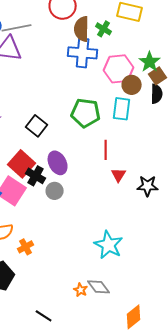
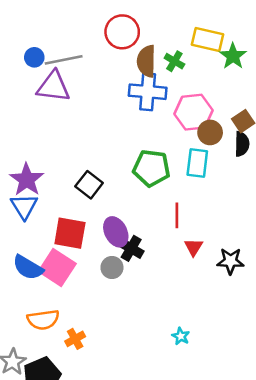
green star: (150, 62) -> (233, 56), moved
red square: (22, 164) -> (70, 233), turned -32
black cross: (36, 176) -> (131, 248), moved
cyan star: (109, 245) -> (181, 336), size x0.5

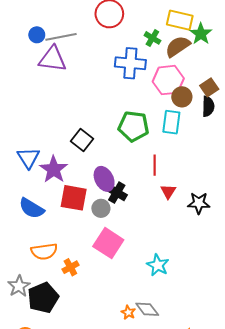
brown semicircle: (146, 61) -> (178, 46), moved, turned 55
purple star: (27, 180) -> (54, 169), moved
red square: (70, 233) -> (74, 198), moved
pink square: (57, 267) -> (108, 243), moved
cyan star: (181, 336) -> (158, 265), size x1.5

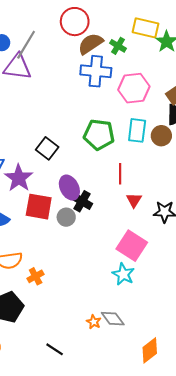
gray line: (61, 37) -> (26, 45), turned -48
brown semicircle: (178, 46) -> (91, 44), moved
brown circle: (182, 97) -> (161, 136), moved
pink square: (108, 243) -> (132, 246), moved

